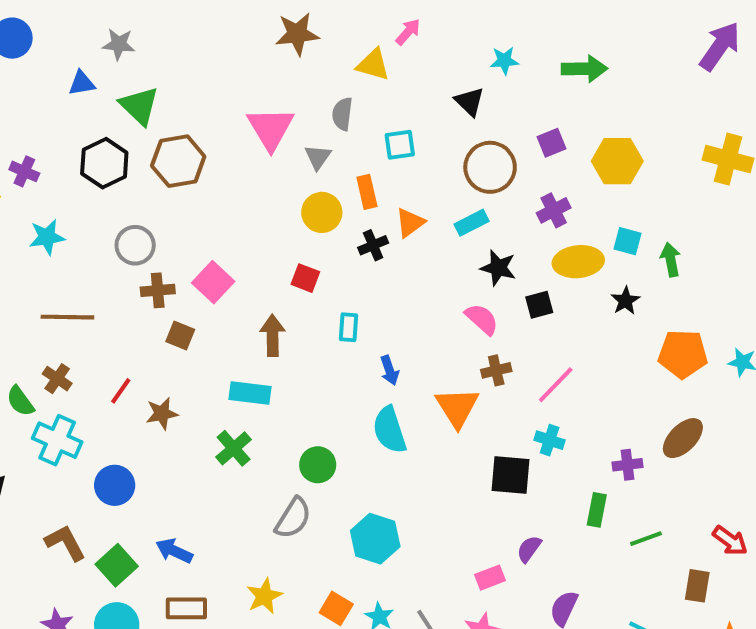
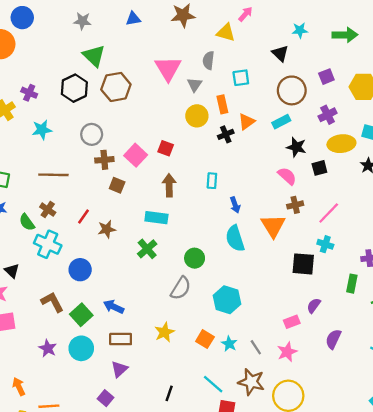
blue triangle: (82, 83) -> (133, 19), moved
red square: (305, 278) -> (166, 148), moved

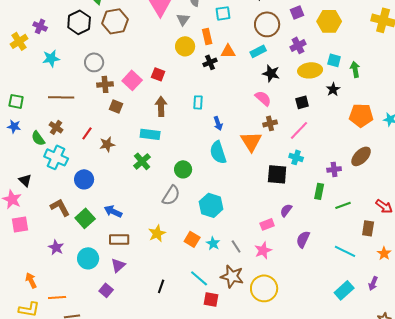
orange triangle: (247, 122) -> (228, 51), turned 35
black square: (319, 168) -> (302, 102), moved
cyan circle: (81, 348) -> (88, 258), moved

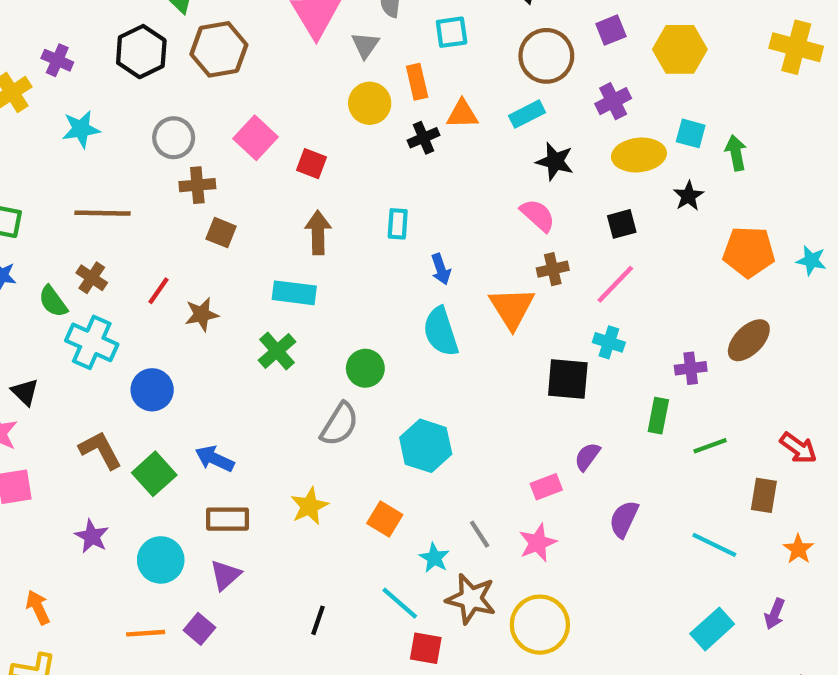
pink square: (132, 80) -> (255, 138), moved
cyan star: (213, 243) -> (434, 558), moved
orange line: (57, 297) -> (146, 633), moved

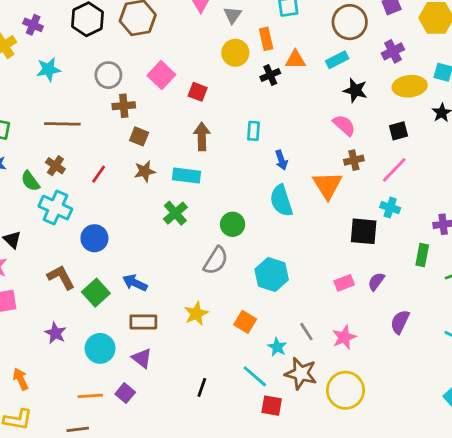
brown star: (202, 314) -> (145, 171), moved
pink rectangle: (546, 487) -> (344, 283), moved
purple triangle: (225, 575) -> (142, 358), turned -40

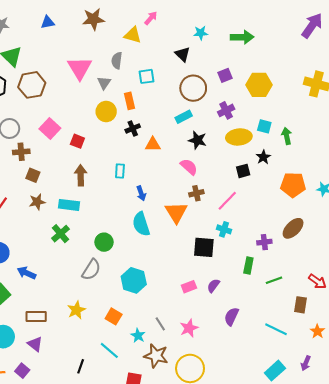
orange triangle: (295, 60) -> (153, 144), moved
black square: (399, 131) -> (243, 171), moved
blue arrow: (135, 283) -> (26, 273), moved
cyan line: (255, 376) -> (109, 350), moved

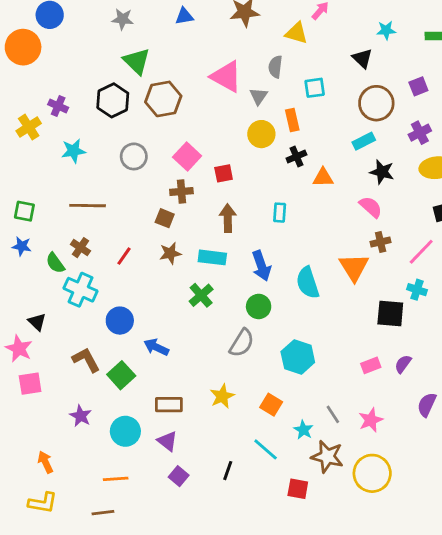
pink triangle: (80, 68) -> (226, 77), turned -30
red square: (77, 141) -> (224, 173), turned -32
brown cross: (21, 152) -> (181, 192), moved
blue arrow: (141, 193) -> (261, 266), moved, size x1.5
purple square: (22, 371) -> (179, 476), moved

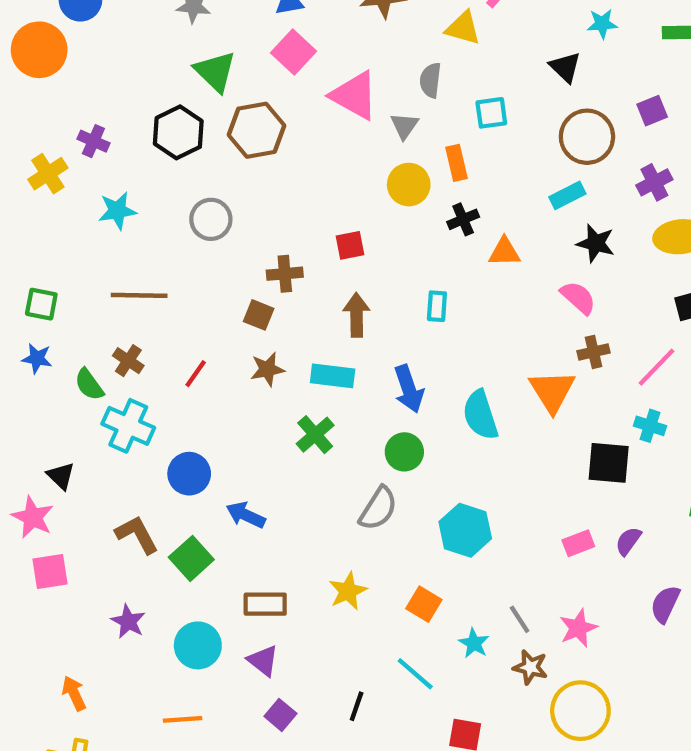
pink square: (187, 156) -> (293, 52), moved
brown star: (327, 457) -> (530, 667), moved, size x0.7

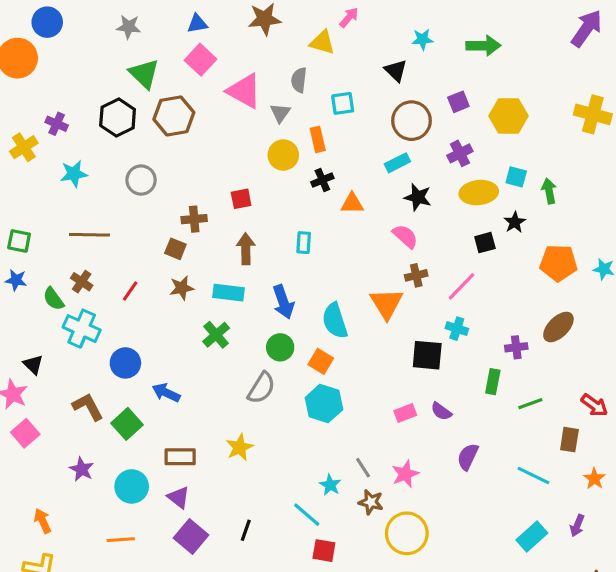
purple semicircle: (628, 541) -> (441, 411), turned -90
pink square: (50, 571) -> (25, 433), turned -32
orange square: (424, 604) -> (321, 361), moved
cyan line: (415, 674) -> (307, 515), moved
purple square: (280, 715) -> (191, 536), size x1.5

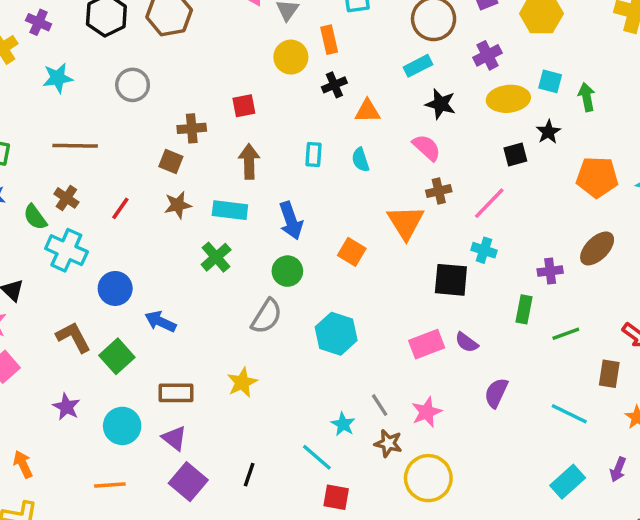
cyan semicircle: (335, 321) -> (360, 160), moved, size x0.6
orange square: (321, 361) -> (352, 252), moved
pink rectangle: (405, 413) -> (427, 344), size x1.4

